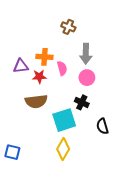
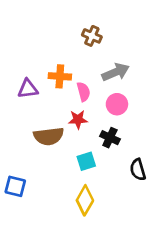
gray arrow: (86, 54) -> (116, 72), turned -114
red star: (39, 77) -> (78, 120), moved
cyan square: (64, 120) -> (86, 161), size x0.6
blue square: (12, 152) -> (15, 186), moved

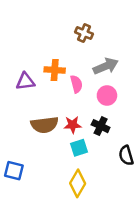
red star: (78, 120) -> (73, 125), moved

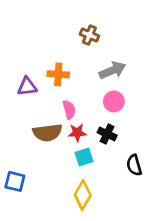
pink semicircle: (76, 84) -> (69, 110), moved

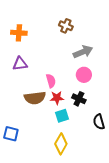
orange cross: (58, 74) -> (19, 33), moved

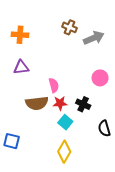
gray arrow: (83, 52) -> (94, 38), moved
pink circle: (84, 75) -> (100, 78), moved
cyan square: (62, 116) -> (65, 122), turned -32

